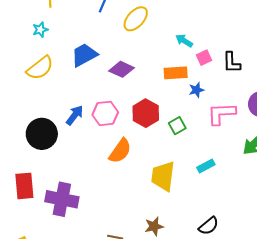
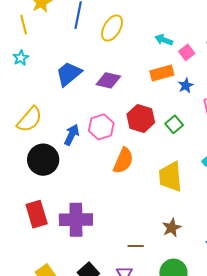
yellow semicircle: (40, 68) -> (30, 119), moved

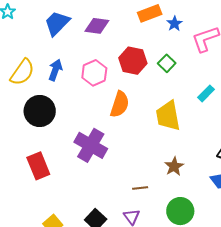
blue arrow: (72, 135) -> (55, 70), moved
purple cross: (76, 220) -> (91, 145), moved, turned 36

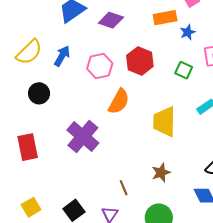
green square: (167, 63) -> (184, 70), moved, turned -30
black circle: (40, 111) -> (39, 93), size x0.7
brown line: (140, 188) -> (124, 188), turned 63

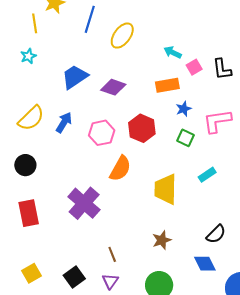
blue star: (188, 32) -> (184, 109), moved
black circle: (39, 93) -> (25, 165), moved
brown line: (124, 188) -> (112, 254), moved

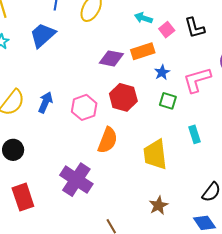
blue trapezoid: (75, 77) -> (43, 35), moved
purple diamond: (113, 87) -> (111, 58), moved
cyan rectangle: (207, 175) -> (194, 134), turned -66

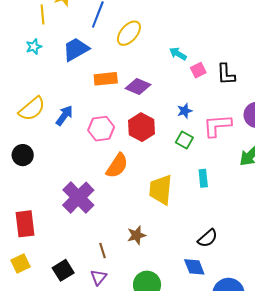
orange rectangle: (143, 51) -> (106, 79), moved
red rectangle: (23, 197) -> (25, 224), moved
brown star: (158, 205) -> (136, 235), moved

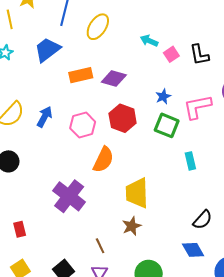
green square: (184, 140) -> (167, 125), size x1.4
yellow trapezoid: (161, 190) -> (137, 193), moved
red rectangle: (25, 224) -> (20, 229), size x0.6

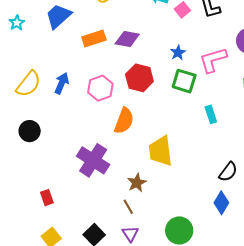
brown star: (132, 226) -> (137, 183), moved
blue diamond: (193, 250) -> (221, 203), turned 65

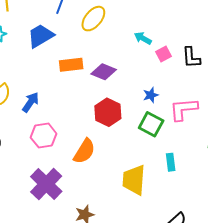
pink hexagon: (100, 88) -> (44, 136), moved
yellow trapezoid: (160, 151) -> (134, 180), moved

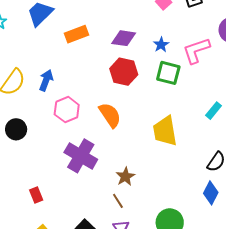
purple diamond: (104, 72) -> (124, 38), moved
orange semicircle: (84, 151) -> (110, 115), turned -52
cyan rectangle: (171, 162) -> (213, 111), moved, turned 60

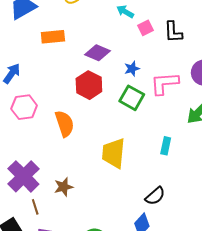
cyan rectangle: (213, 111) -> (166, 146), turned -42
purple cross: (81, 156) -> (23, 176), moved
brown line: (118, 201) -> (35, 207), moved

